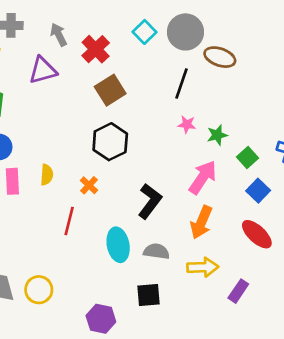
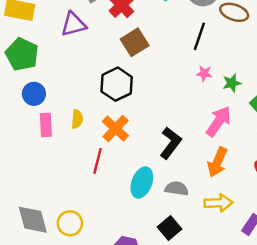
black hexagon: (110, 142) -> (117, 84), moved
orange cross: (89, 185) -> (115, 129), size x1.6
cyan ellipse: (118, 245) -> (142, 183), turned 32
black square: (148, 295) -> (169, 228), turned -35

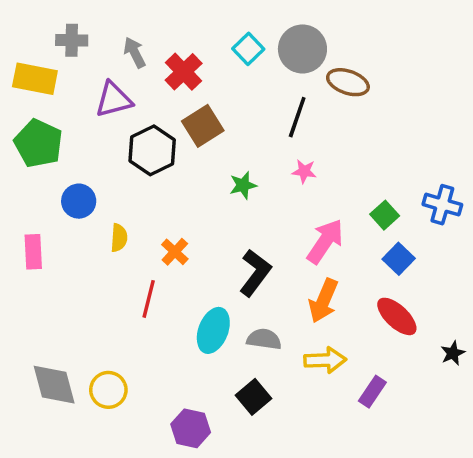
green star: (232, 83) -> (243, 185), moved
black hexagon: (117, 84) -> (152, 150), moved
blue circle: (34, 94) -> (79, 201), moved
pink rectangle: (46, 125) -> (33, 252), moved
orange cross: (115, 129) -> (175, 252), size x0.7

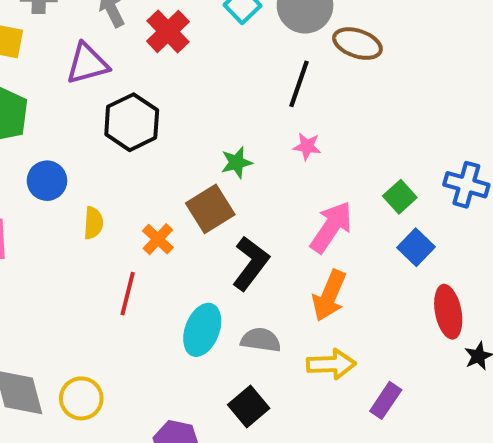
brown square: (203, 126) -> (210, 209), moved
red ellipse: (397, 316) -> (448, 312), moved, turned 36

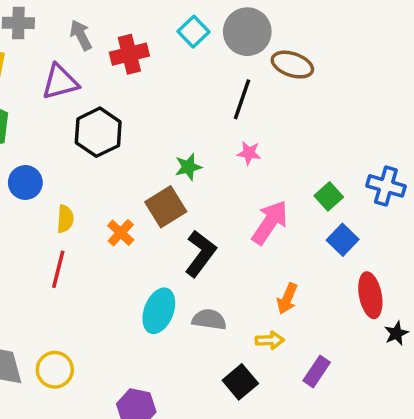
red cross: (168, 31) -> (129, 54), turned 30
red line: (128, 294) -> (58, 269), moved
orange arrow: (329, 296) -> (287, 299), moved, size x0.7
yellow arrow: (331, 364) -> (270, 340), size x0.7
black square: (249, 406) -> (240, 382), moved

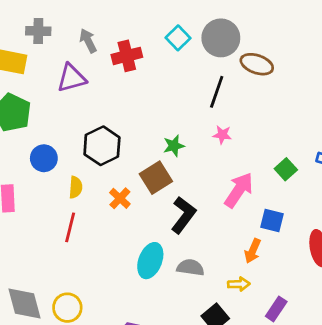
black hexagon: (98, 132) -> (102, 146), moved
blue square: (343, 240) -> (272, 220), moved, turned -30

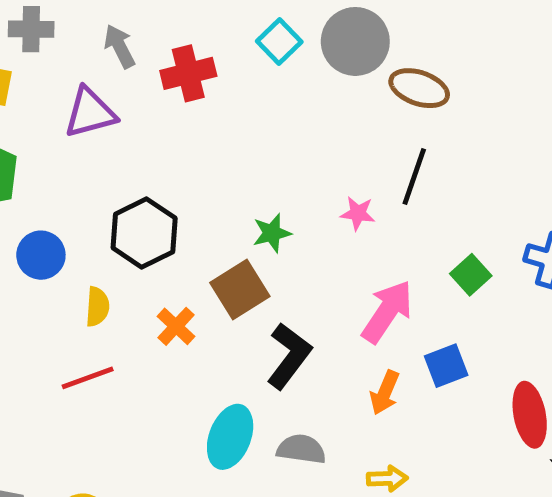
black line: (217, 92) -> (414, 177), moved
blue square: (272, 220) -> (446, 366), turned -35
red line: (70, 227) -> (88, 378), turned 56
orange arrow: (253, 251) -> (385, 393), moved

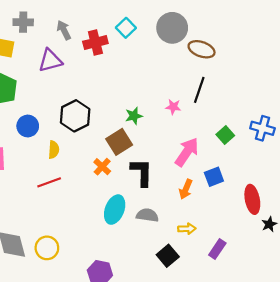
cyan square: (279, 41) -> (126, 28), moved
orange cross: (176, 326) -> (102, 167), moved
black L-shape: (289, 356) -> (142, 172), turned -36

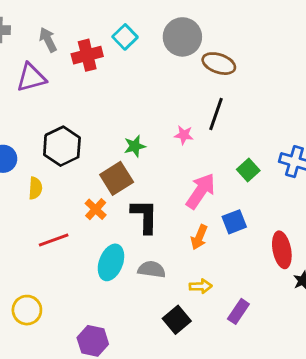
red line: (49, 182) -> (54, 240), moved

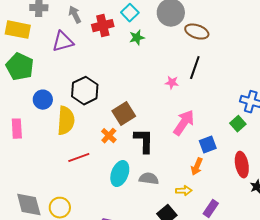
green star: (135, 146) -> (137, 38), moved
green square: (248, 170) -> (238, 124), moved
yellow semicircle: (35, 188) -> (66, 121), size x1.8
orange arrow: (199, 237) -> (197, 167), moved

